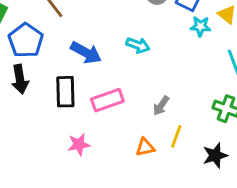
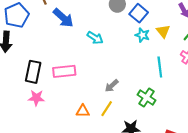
blue arrow: (86, 53) -> (63, 18), moved
black rectangle: (65, 92) -> (33, 72), moved
gray arrow: (161, 106) -> (112, 86), moved

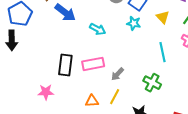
cyan star: (142, 35) -> (134, 23), moved
pink rectangle: (64, 71) -> (93, 64), moved
black rectangle: (33, 72) -> (65, 65), moved

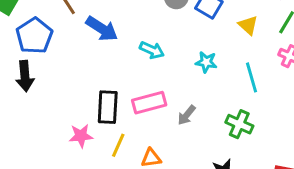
cyan star: (134, 23) -> (206, 62), moved
pink star: (46, 92) -> (81, 136), moved
yellow line: (115, 97) -> (118, 145), moved

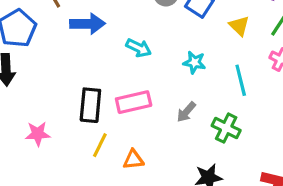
blue arrow: (102, 29) -> (88, 24), turned -36
gray arrow: (187, 115) -> (186, 112), moved
pink star: (81, 136) -> (38, 134), moved

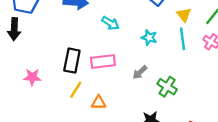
cyan line: (241, 80) -> (182, 39), moved

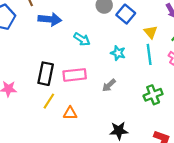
green cross: (167, 87) -> (153, 95), moved, turned 36

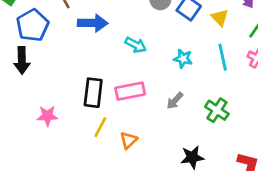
yellow triangle: (151, 32) -> (220, 17), moved
green cross: (153, 95) -> (217, 110), moved, turned -30
orange triangle: (70, 113) -> (129, 140), turned -40

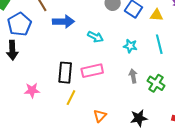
yellow triangle: (220, 17) -> (157, 15), turned -40
gray arrow: (175, 101) -> (133, 76), moved, turned 128
orange triangle: (129, 140) -> (100, 116), moved

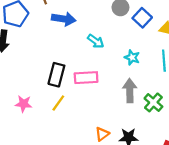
gray arrow: (133, 76) -> (130, 91), size x1.5
pink star: (32, 90) -> (23, 104), moved
orange triangle: (100, 116) -> (102, 134), moved

